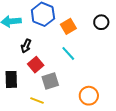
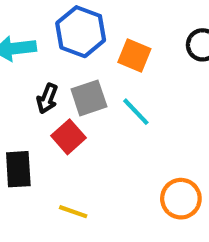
orange square: (68, 26) -> (134, 55), turned -35
gray square: (50, 81) -> (89, 98), moved

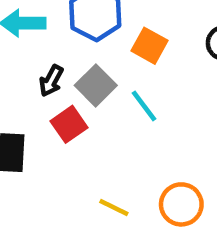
gray square: (89, 98) -> (96, 85), turned -33
yellow line: (73, 212) -> (114, 207), moved

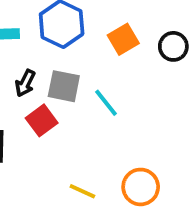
orange square: (150, 46) -> (123, 39), moved, turned 32
gray square: (96, 85) -> (64, 86), turned -32

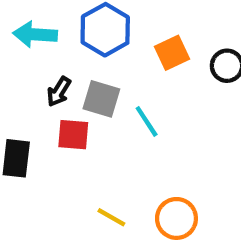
red square: (42, 120) -> (73, 135), turned 36

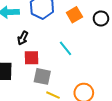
gray square: (101, 99) -> (42, 76), moved

